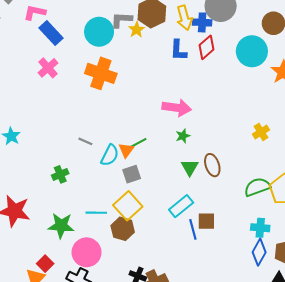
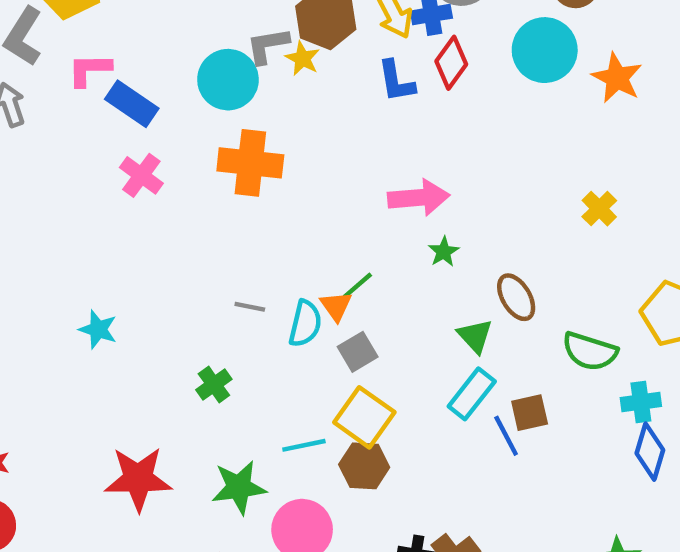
green triangle: (190, 167) -> (475, 336), moved
green semicircle: (257, 187) -> (590, 351), moved, turned -130

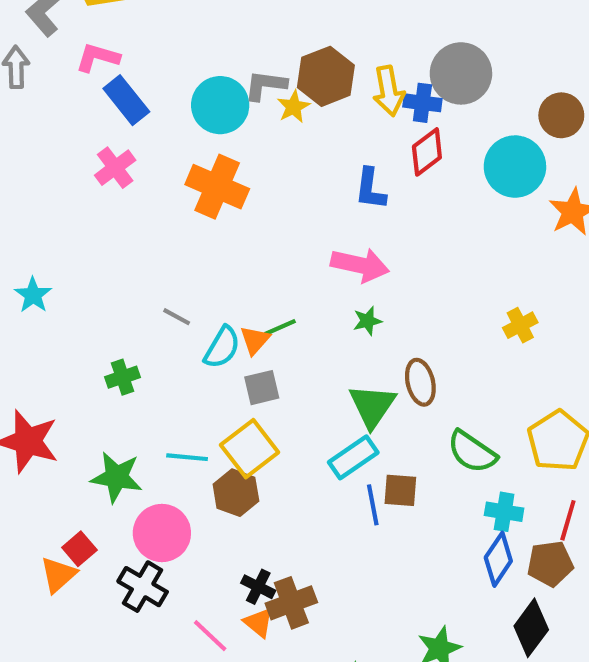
blue L-shape: (396, 81) -> (370, 189), moved
green triangle: (475, 336) -> (372, 406), size x1.4

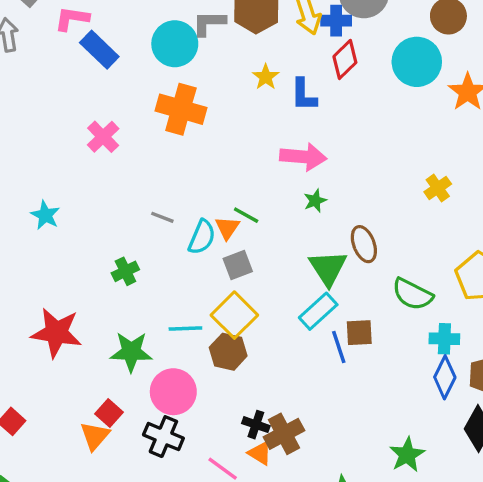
yellow star: (293, 107) -> (266, 77), moved
pink cross: (115, 168) -> (103, 137), moved
green line: (280, 327) -> (246, 215), turned 60

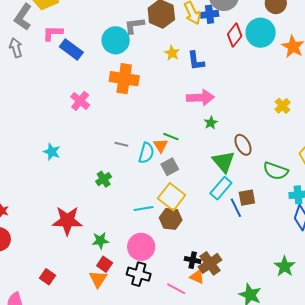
red diamond: (345, 59) -> (235, 35), moved
green star: (131, 352) -> (100, 241), moved, size x0.7

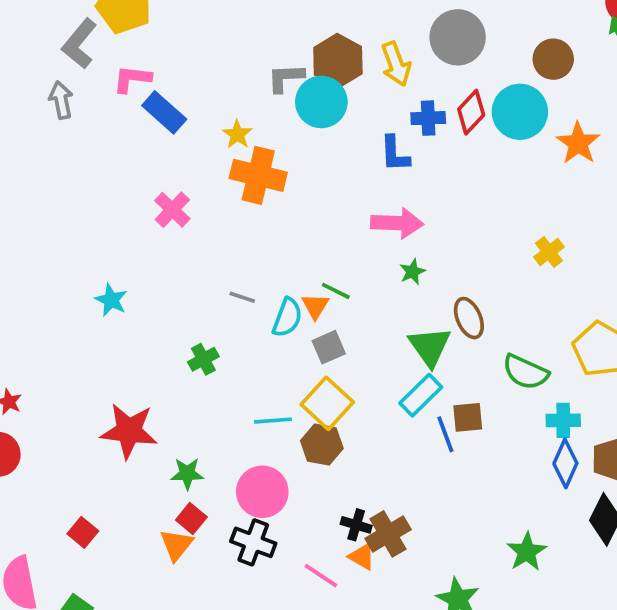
blue cross: (210, 14) -> (428, 118), moved
cyan circle: (116, 40) -> (321, 102), moved
yellow star: (172, 53) -> (237, 134), moved

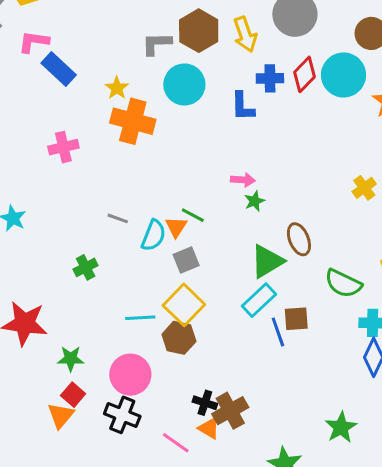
cyan circle: (321, 102) -> (184, 84), moved
pink cross: (172, 210) -> (63, 147), turned 32
pink arrow: (397, 223) -> (243, 180), moved, size x0.6
green triangle: (430, 346) -> (267, 261), turned 33

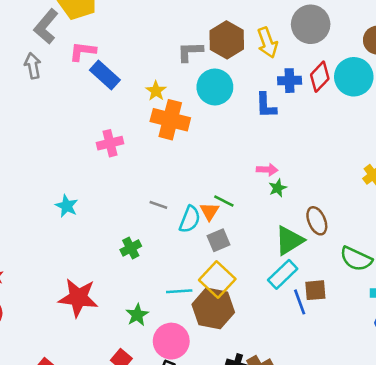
brown hexagon: (179, 338) -> (213, 308), size x1.4
green star: (71, 359) -> (137, 315), moved, turned -30

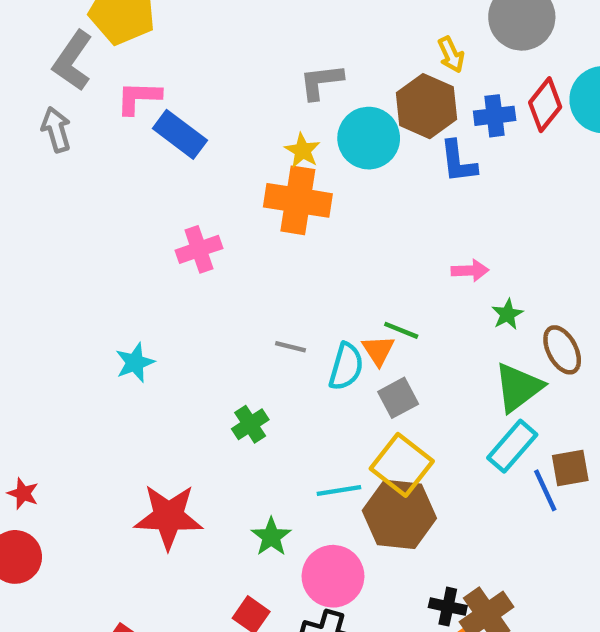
brown hexagon: (227, 40) -> (426, 106), moved
yellow arrow: (267, 43) -> (451, 55), size x0.7
yellow star: (156, 91) -> (302, 151), moved
green star: (278, 188) -> (507, 314), moved
cyan star: (67, 206) -> (135, 363), turned 30

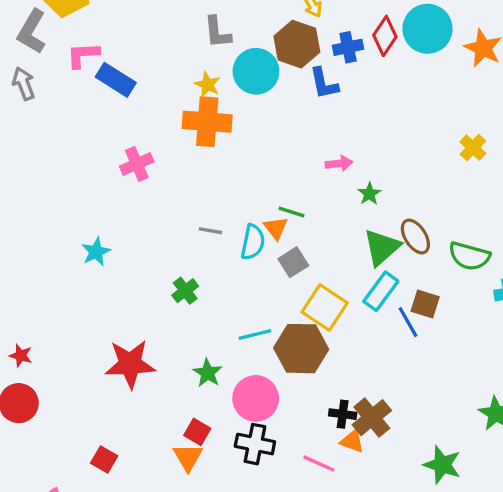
gray L-shape: (321, 82) -> (217, 32), turned -84
brown ellipse: (562, 350) -> (415, 237), moved
yellow square: (402, 465) -> (325, 308), moved
brown square: (570, 468) -> (425, 304), turned 32

